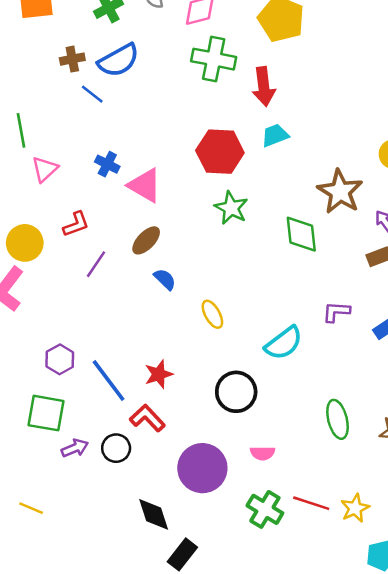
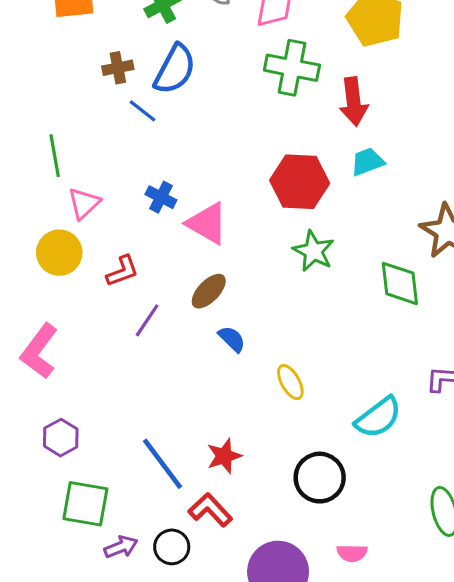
blue semicircle: (119, 60) -> (175, 69), turned -33
yellow circle: (25, 243) -> (59, 253), moved
purple hexagon: (60, 359) -> (61, 438), moved

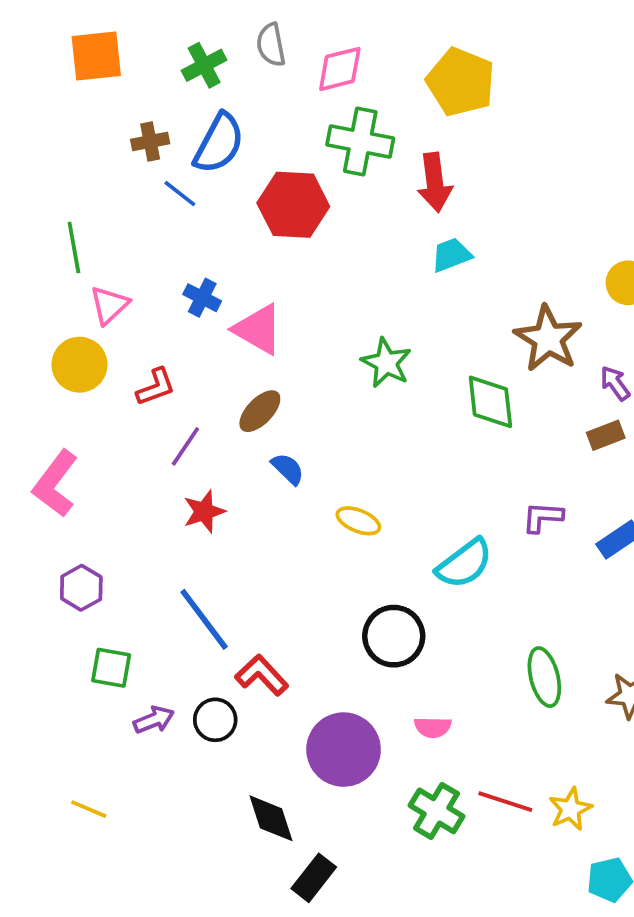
red hexagon: (300, 182) -> (293, 205), moved
yellow ellipse: (290, 382) -> (358, 521), turned -39
red star: (224, 456) -> (204, 512), moved
green square: (85, 504) -> (111, 668), size x0.7

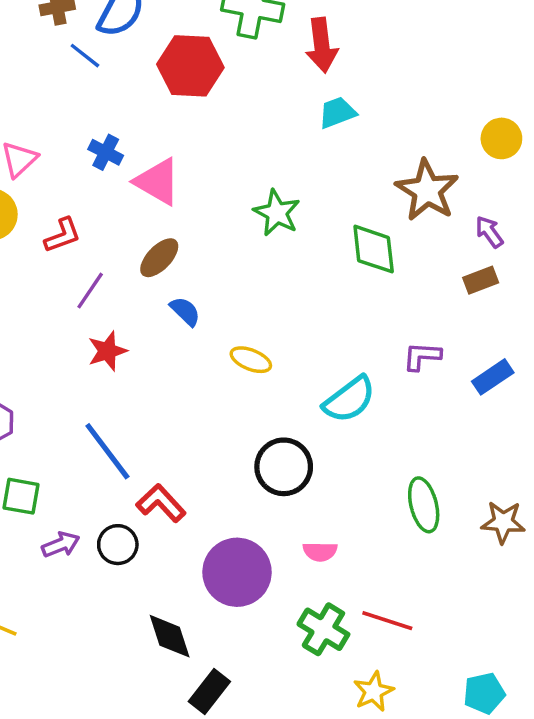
yellow star: (570, 809) -> (374, 691), moved

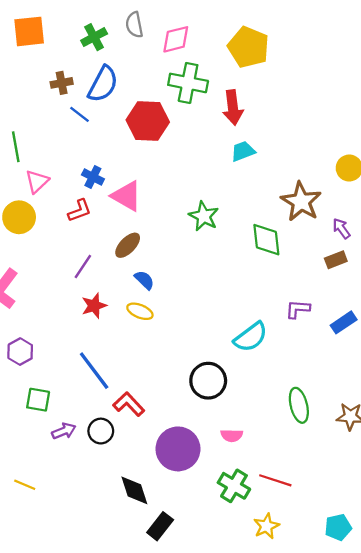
red L-shape: (62, 235) -> (79, 211), moved
yellow ellipse: (251, 360) -> (140, 311), moved

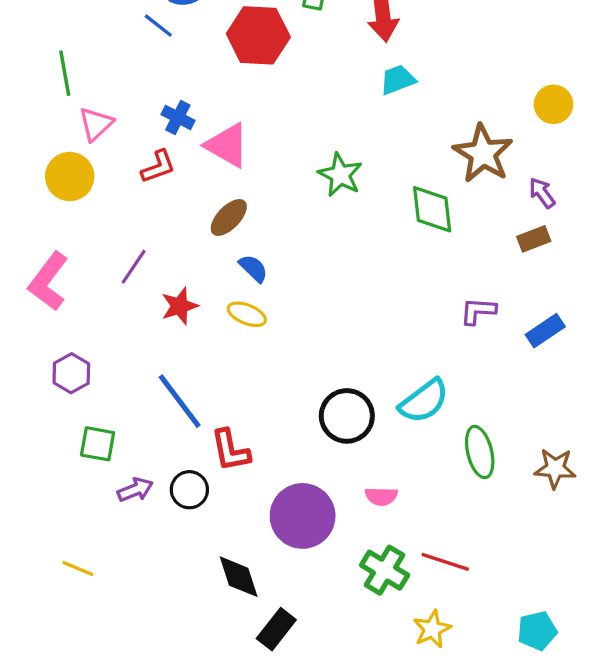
purple line: (83, 267) -> (134, 267), moved
cyan semicircle: (251, 337) -> (424, 401), moved
red L-shape: (129, 404) -> (230, 450), turned -148

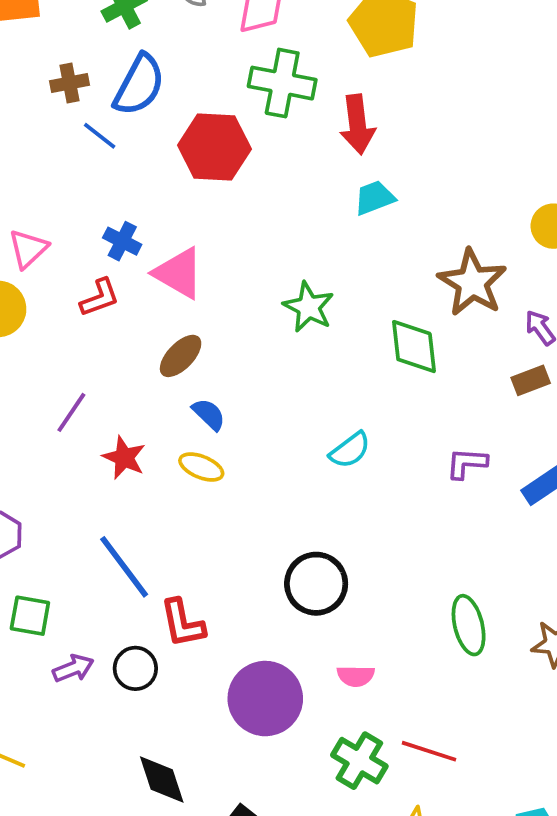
red star: (180, 306) -> (124, 458), turned -30
cyan semicircle: (424, 401) -> (350, 450), moved, size x0.7
black diamond: (239, 577) -> (162, 779), moved

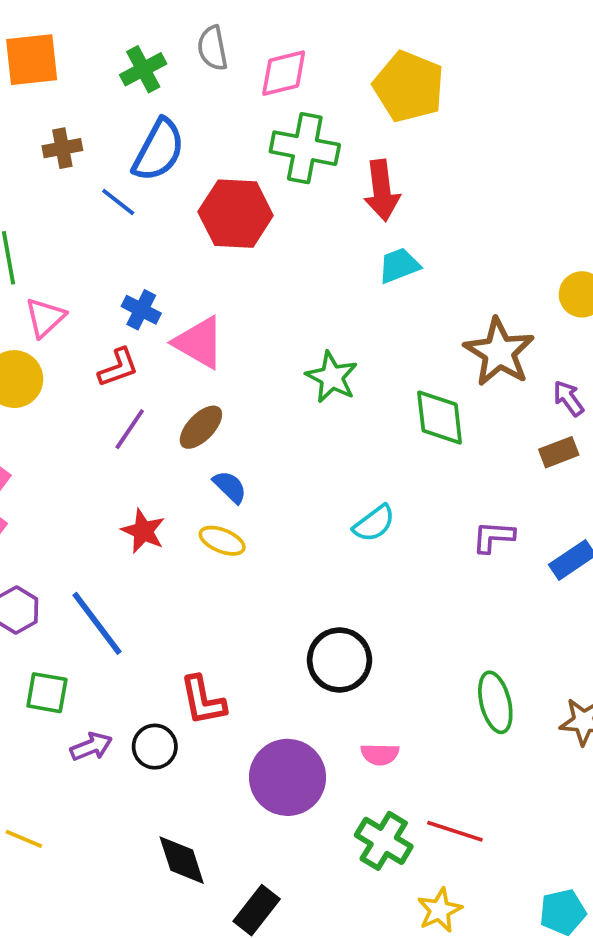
brown cross: (70, 83) -> (62, 148), moved
purple line: (71, 412) -> (130, 429), moved
blue line: (124, 567) -> (97, 623), moved

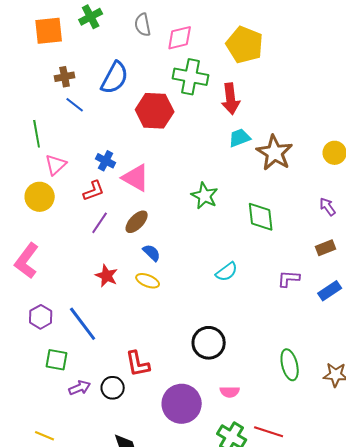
green cross: (143, 69) -> (91, 17), moved
blue line: (118, 202) -> (75, 105), moved
brown star: (499, 352) -> (275, 153), moved
brown rectangle: (559, 452) -> (326, 248), moved

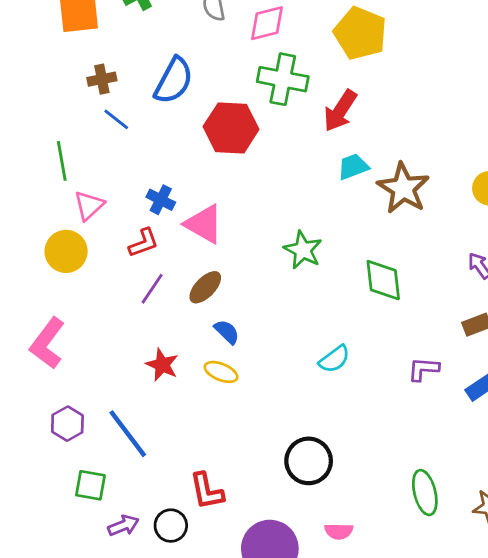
red arrow: (231, 99) -> (340, 111), turned 40

